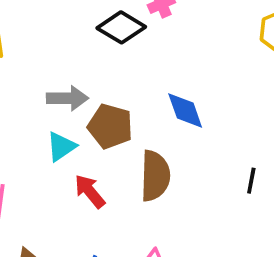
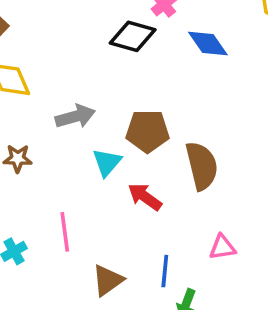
gray arrow: (67, 98) -> (75, 116), moved
blue diamond: (185, 110) -> (208, 44), moved

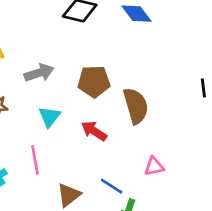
cyan triangle: (107, 162) -> (49, 117), moved
blue line: (165, 271) -> (112, 186), turned -60

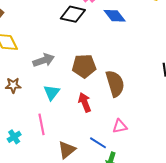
red arrow: (94, 131) -> (85, 102), turned 36
pink triangle: (154, 166) -> (120, 126), moved

